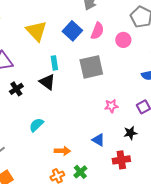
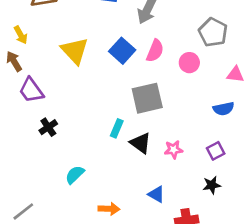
cyan rectangle: (54, 63) -> (117, 128), moved, turned 32
black triangle: (47, 82) -> (141, 143), moved
black star: (130, 133) -> (212, 185), moved

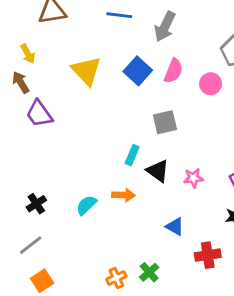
gray square: (147, 98) -> (165, 122), size x0.7
black cross: (48, 127) -> (36, 204), moved
orange arrow: (109, 209) -> (123, 195), moved

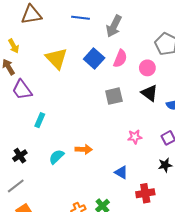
cyan rectangle: (132, 155) -> (40, 120), moved
black triangle: (158, 171) -> (149, 93), moved

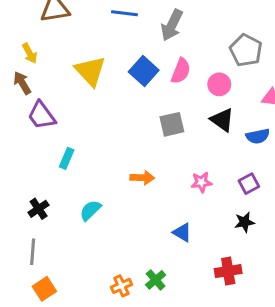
orange arrow: (84, 149) -> (142, 178), moved
gray line: (16, 186) -> (33, 252), turned -48
red cross: (145, 193) -> (228, 271), moved

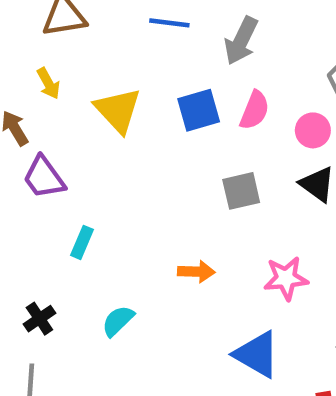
yellow arrow: (30, 53) -> (48, 83), moved
blue square: (144, 71) -> (199, 110), turned 32
pink star: (201, 182) -> (286, 278), size x1.4
blue triangle: (182, 232) -> (257, 354), size x1.6

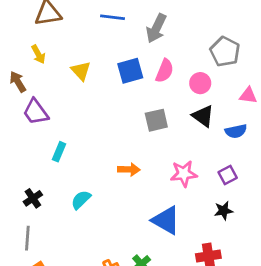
yellow triangle: (118, 110) -> (81, 71), size x0.7

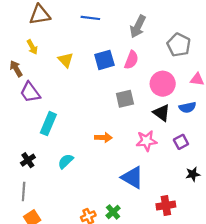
gray arrow: (156, 28) -> (138, 27), moved
pink circle: (200, 83) -> (163, 84), moved, size x1.5
black triangle: (203, 116) -> (162, 113), moved
cyan rectangle: (59, 152) -> (48, 124), size x1.5
black star: (224, 211) -> (193, 174), moved

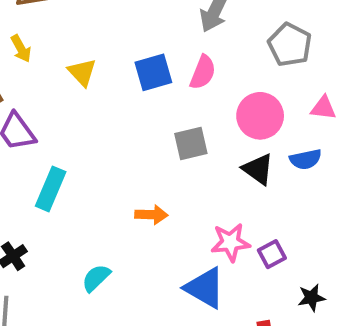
pink star: (146, 141) -> (230, 242), moved
purple square: (181, 142) -> (272, 254), moved
cyan semicircle: (66, 161) -> (96, 278), moved
black star: (193, 174) -> (311, 298), moved

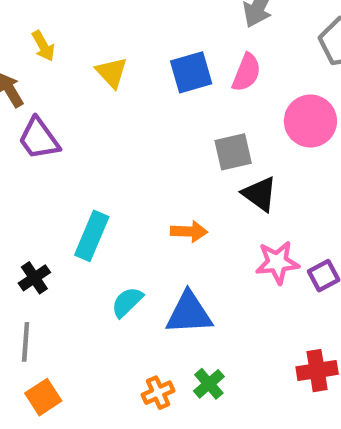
black triangle: (258, 169) -> (260, 194), moved
cyan rectangle: (51, 189) -> (92, 236), moved
blue triangle: (205, 288) -> (189, 313), moved, turned -33

